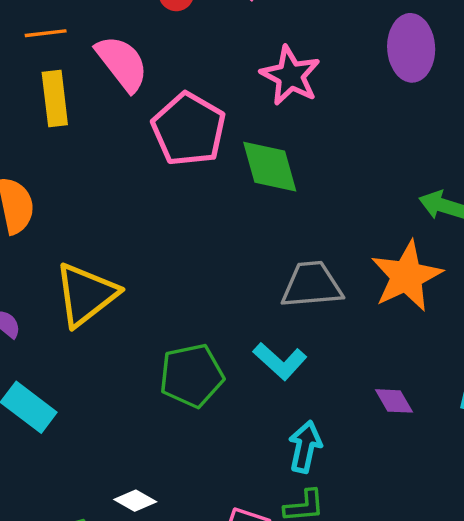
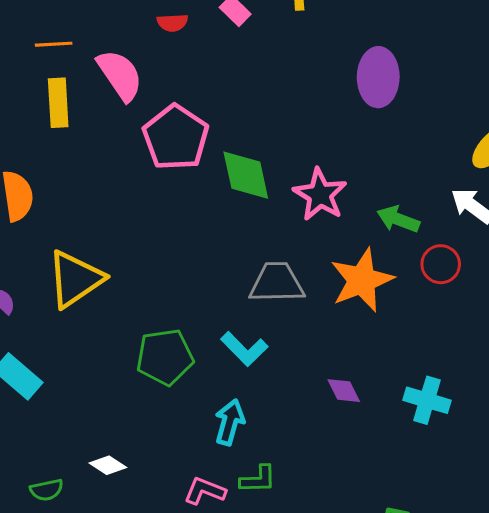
pink star: (290, 76) -> (320, 195), moved
cyan arrow: (305, 447) -> (230, 422), moved

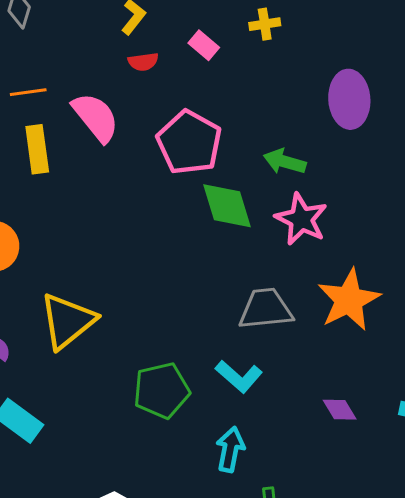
pink pentagon: (176, 137) -> (189, 142), moved
green arrow: (398, 219) -> (285, 162), moved

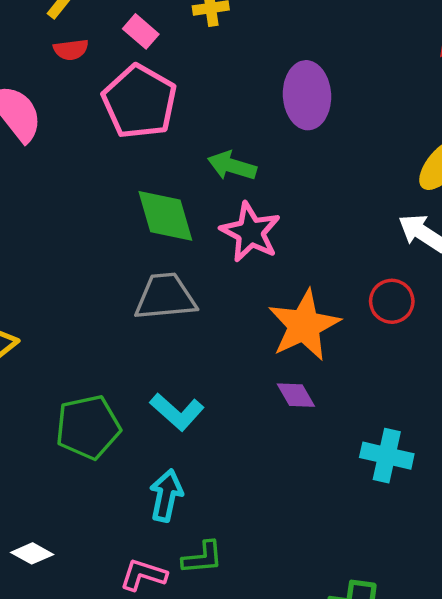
pink pentagon: (189, 142) -> (140, 102), moved
gray trapezoid: (266, 309) -> (165, 297), moved
purple diamond: (340, 410) -> (296, 395), moved

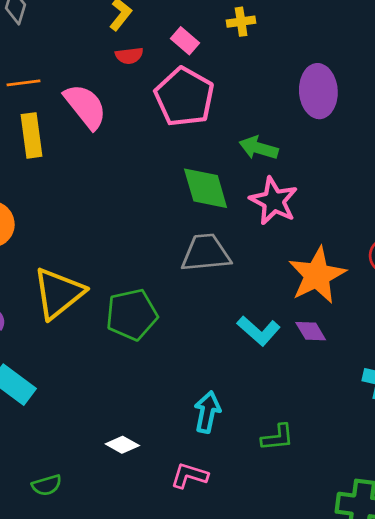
cyan L-shape: (177, 412) -> (259, 331), moved
green pentagon: (88, 427) -> (132, 315), moved
white diamond: (32, 553) -> (122, 445), moved
green L-shape: (202, 558) -> (277, 437), moved

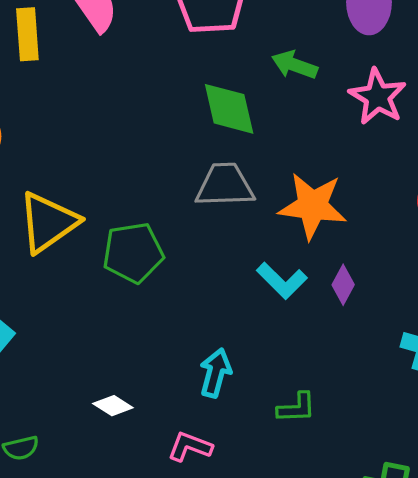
pink star: (274, 201) -> (378, 97), moved
orange star: (317, 275) -> (313, 206), moved, turned 30
purple diamond: (311, 331) -> (343, 285), turned 56

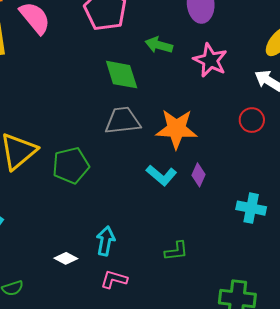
cyan arrow: (215, 373) -> (106, 241), moved

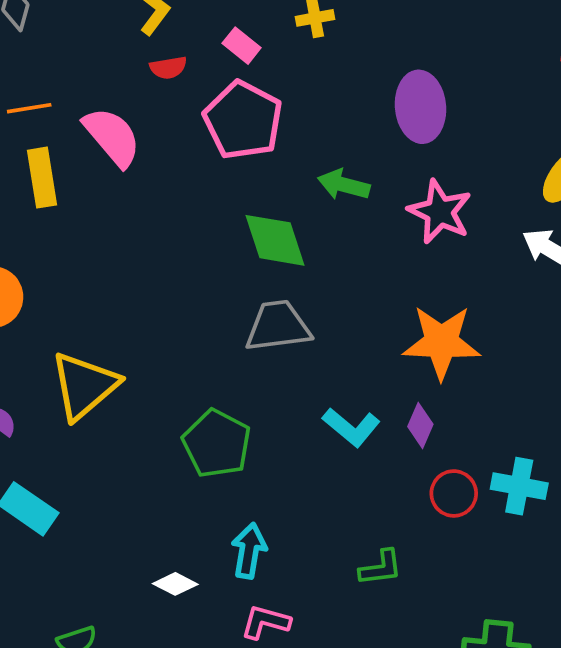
red circle: (252, 120) -> (454, 493), moved
orange star: (176, 129) -> (441, 342), moved
green pentagon: (71, 165) -> (217, 444), moved, turned -30

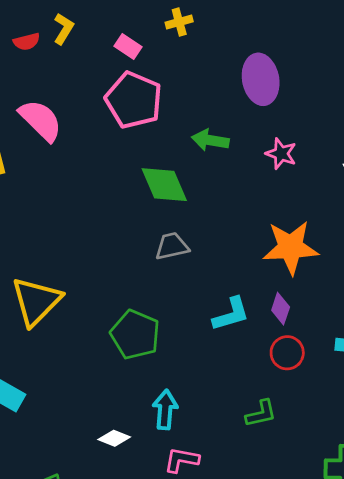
red semicircle: (168, 68) -> (27, 42), moved
pink star: (440, 212) -> (281, 154), size x0.7
gray trapezoid: (278, 326) -> (172, 246), size x0.7
cyan L-shape: (351, 427) -> (231, 314), turned -51
red circle: (454, 493) -> (287, 353), moved

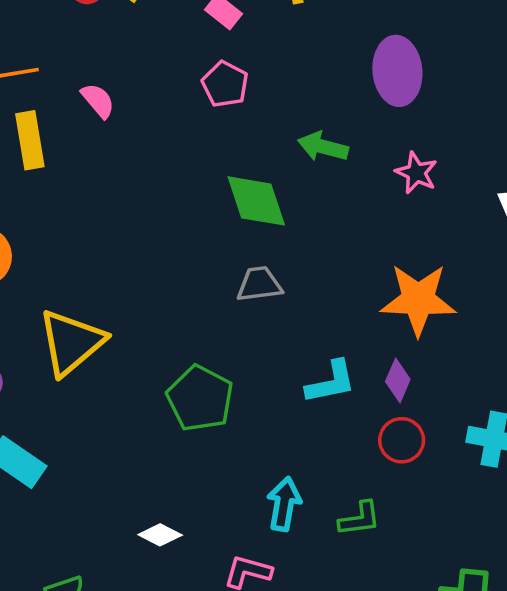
pink pentagon: (134, 100) -> (225, 84), size x0.6
pink semicircle: (41, 120) -> (98, 101), size x0.6
cyan arrow: (165, 410) -> (284, 504), moved

